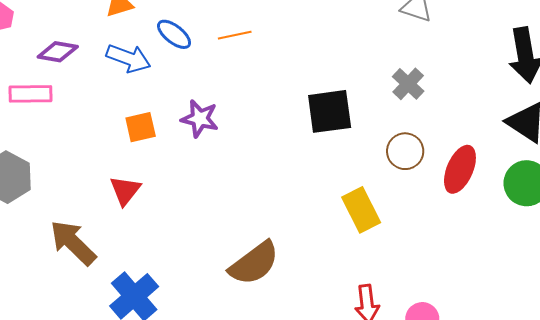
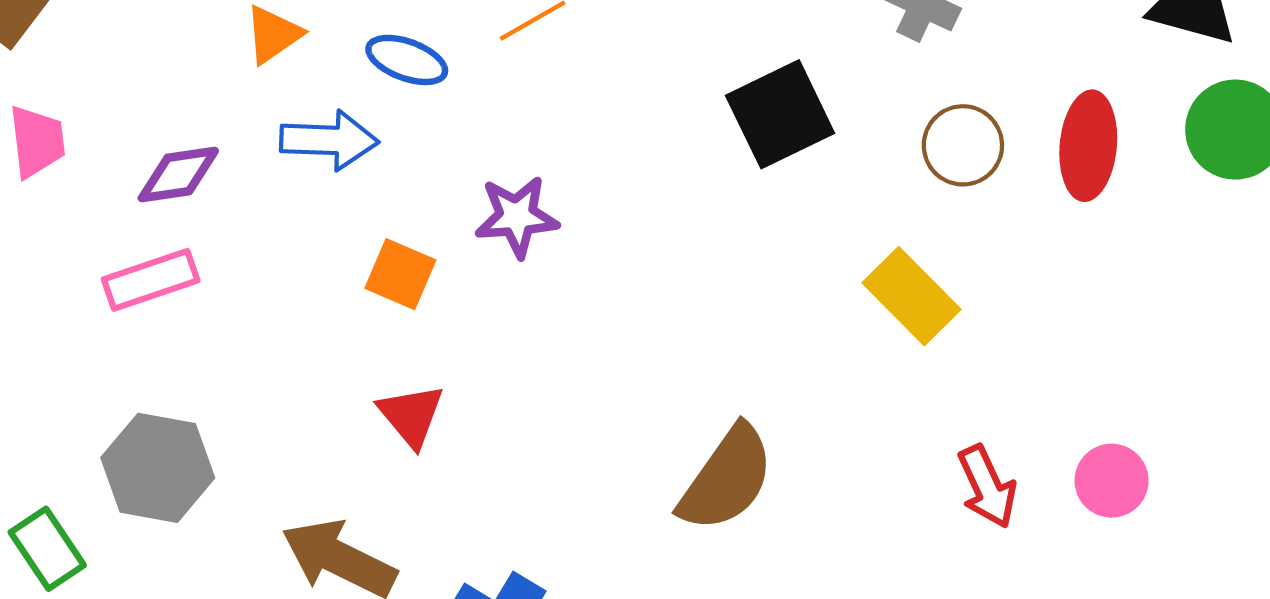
orange square: (141, 127) -> (400, 274), turned -36

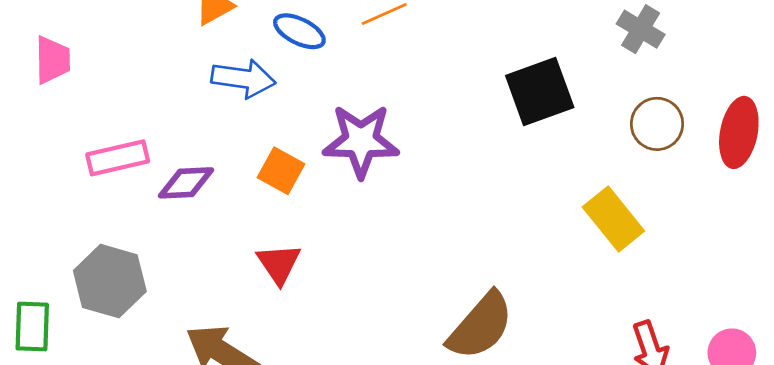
purple diamond: (178, 174) -> (186, 183), moved
purple star: (517, 217) -> (361, 141), size x1.4
green rectangle: (47, 549) -> (32, 327), turned 30

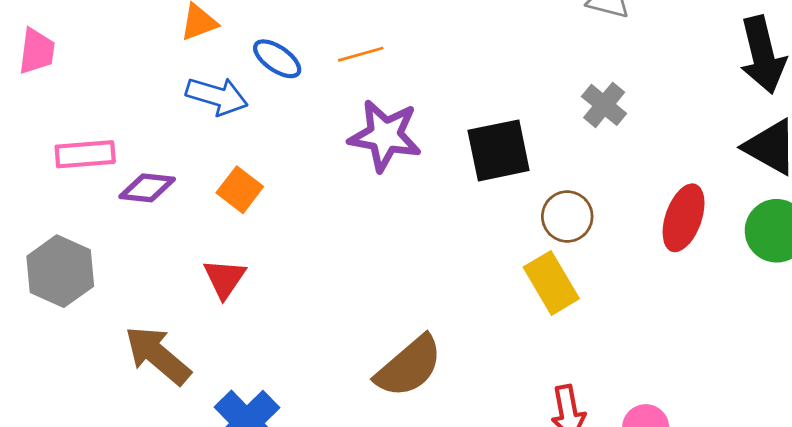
brown circle: (657, 124) -> (567, 217), moved
purple star: (361, 141) -> (385, 136), moved

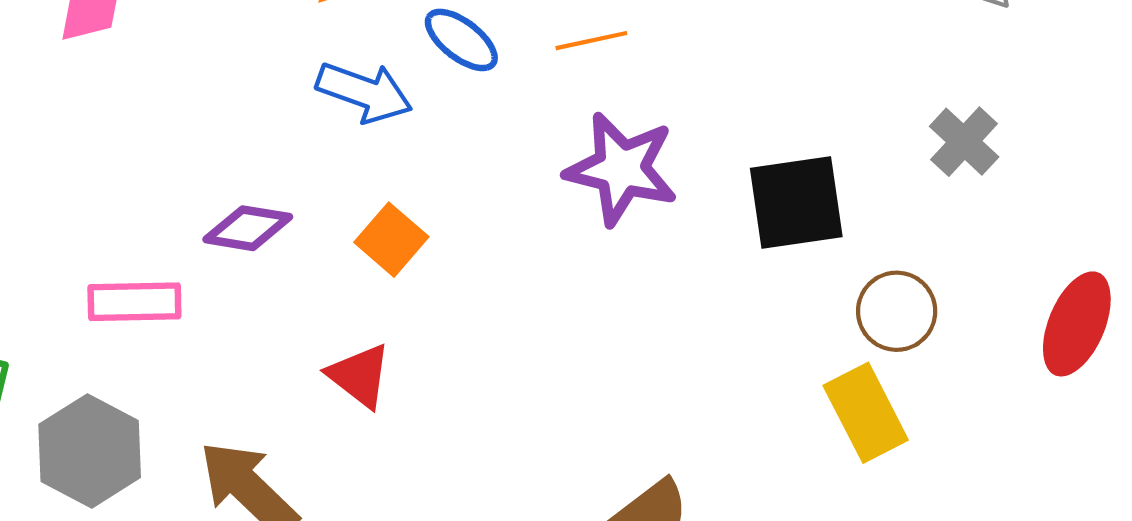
pink rectangle: (85, 154) -> (134, 302), moved
gray hexagon: (60, 271) -> (90, 451), moved
red triangle: (225, 278) -> (359, 376), turned -30

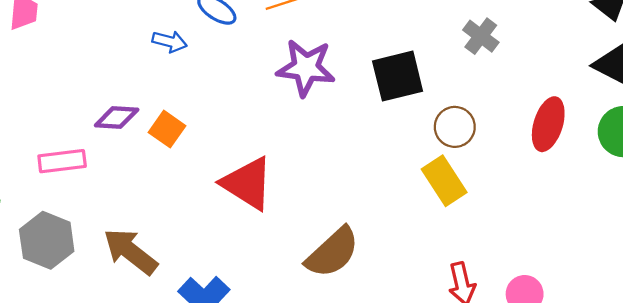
blue arrow: (364, 92) -> (170, 41), size x0.7
orange square: (391, 240) -> (167, 129), moved
red triangle: (359, 376) -> (247, 183), moved, size x1.6

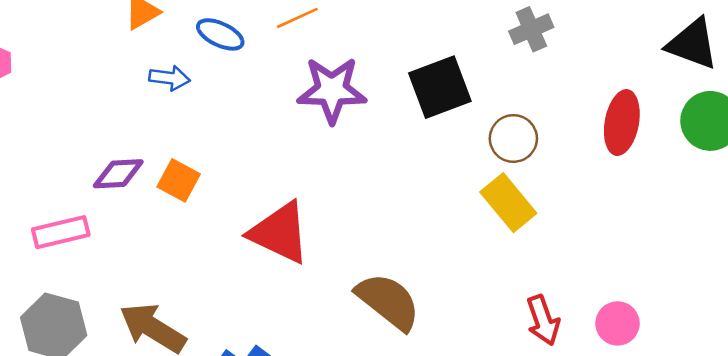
gray cross: (481, 36) -> (531, 29), turned 36
brown semicircle: (332, 252) -> (388, 301), turned -92

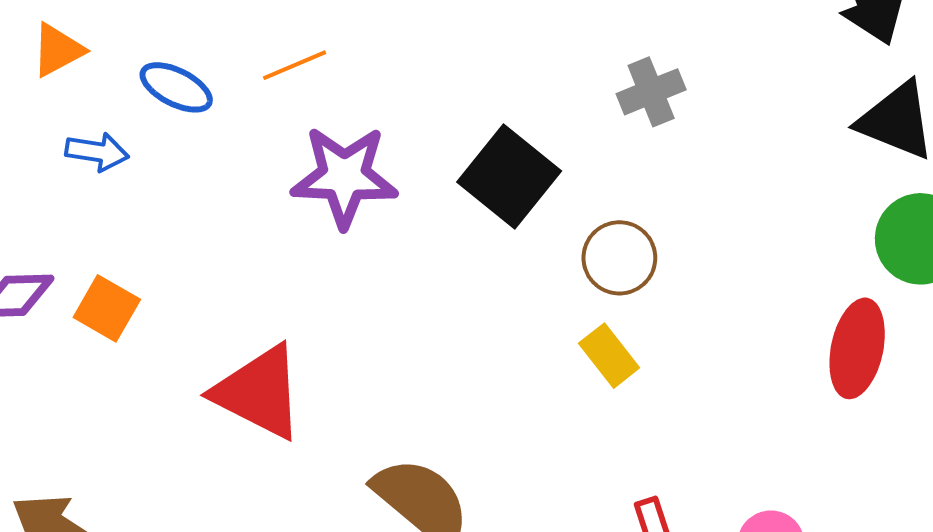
black square: (440, 87) -> (509, 176), turned -32
red ellipse: (622, 123) -> (857, 348), moved
yellow rectangle: (508, 203) -> (609, 356), size x0.7

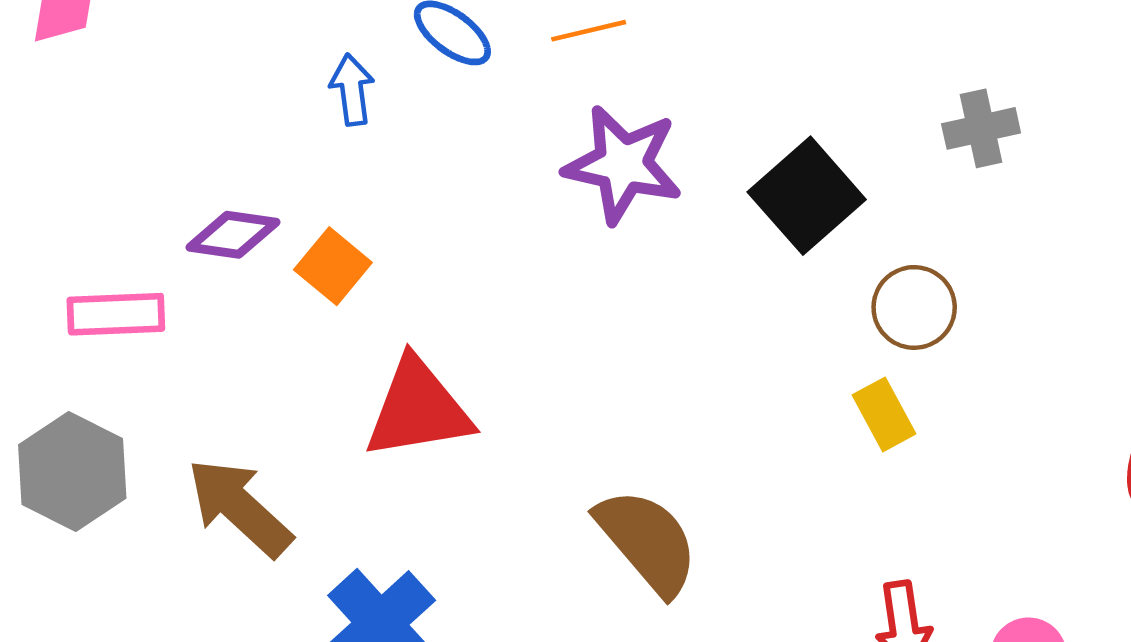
blue arrow: (97, 152) -> (352, 90), turned -116
red triangle: (259, 392) -> (418, 409), moved, turned -46

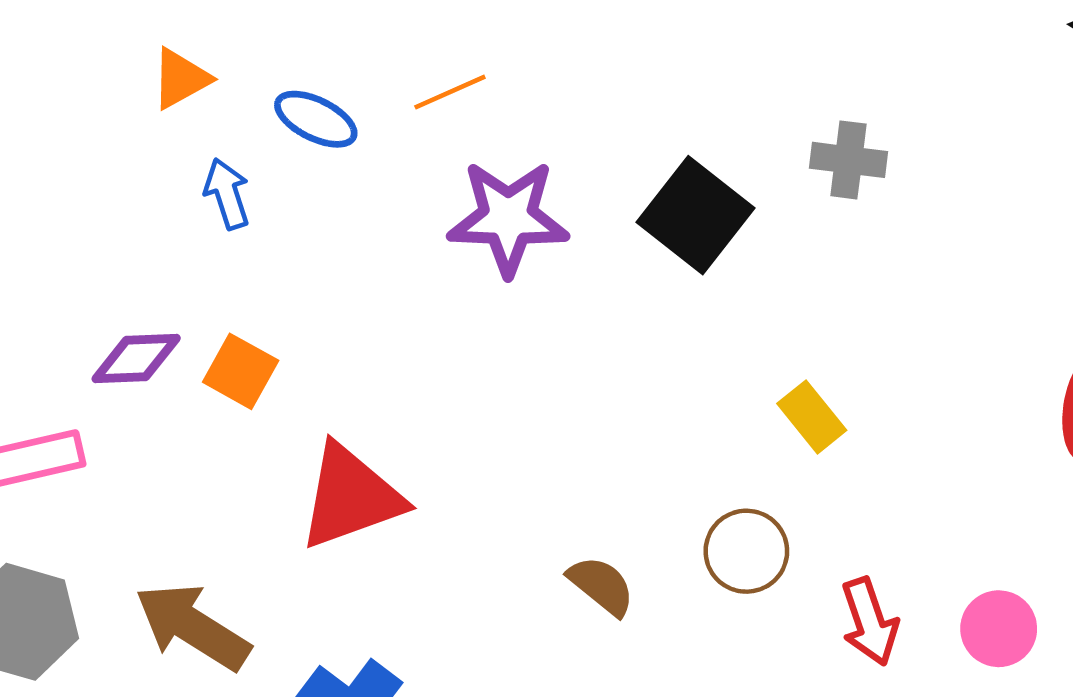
gray cross: (981, 128) -> (848, 160), moved, turned 30
brown circle: (914, 307) -> (746, 551), moved
brown semicircle: (647, 541) -> (601, 586), size x0.6

